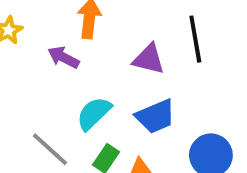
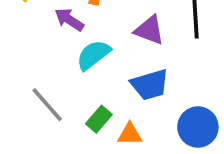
cyan semicircle: (94, 113) -> (93, 55), moved

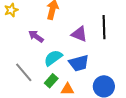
purple arrow: (69, 20) -> (36, 36), moved
cyan semicircle: (93, 55) -> (53, 58), moved

